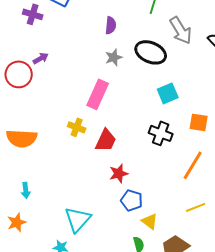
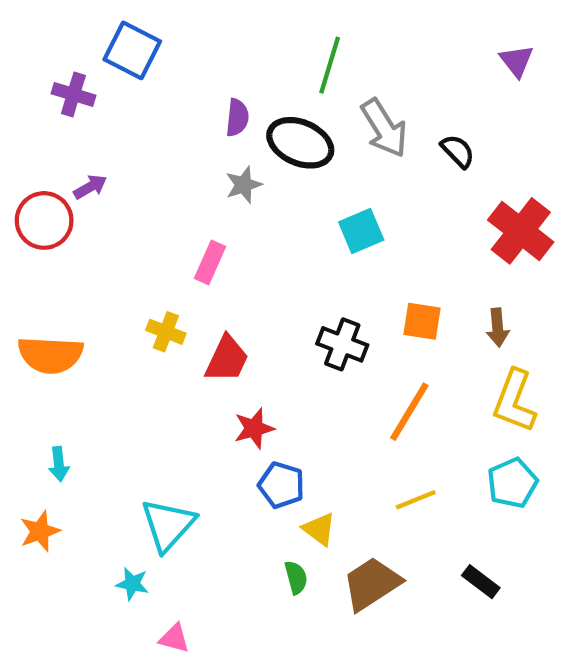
black ellipse: (151, 52) -> (300, 143), moved
cyan square: (168, 93) -> (361, 231), moved
pink rectangle: (98, 94) -> (210, 262), size x0.7

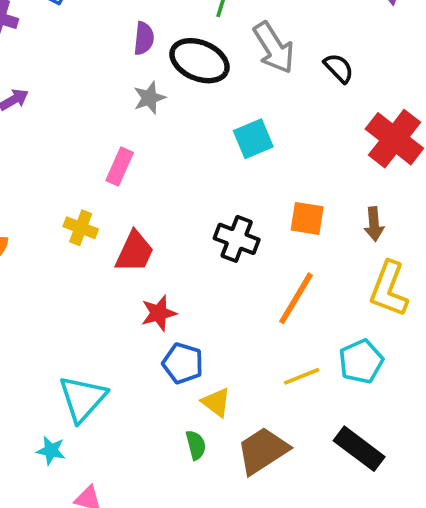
cyan pentagon: (512, 483) -> (361, 361), moved
black rectangle: (481, 582) -> (359, 449), size x1.5

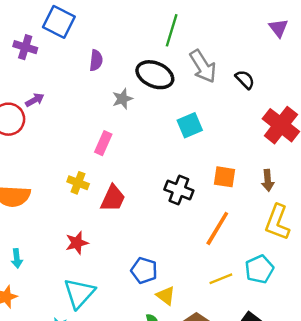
purple semicircle: (144, 38) -> (96, 60), moved
red star: (159, 313) -> (77, 243), moved

